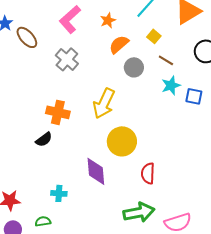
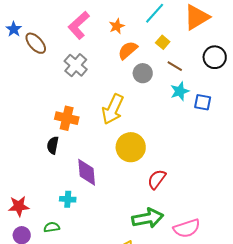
black semicircle: (44, 139) -> (53, 145), turned 138
purple diamond: (96, 171) -> (87, 172), moved
red semicircle: (148, 173) -> (157, 179), turned 35

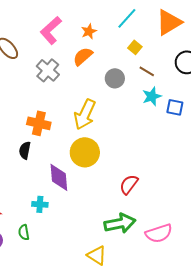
orange semicircle: (128, 50) -> (83, 56), moved
yellow circle: (131, 147) -> (85, 152), moved
green semicircle: (52, 227) -> (24, 232), turned -91

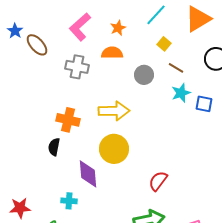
orange semicircle: (83, 56) -> (112, 53), turned 40
gray cross: (48, 70) -> (77, 67), turned -30
yellow arrow: (85, 114) -> (114, 111), turned -116

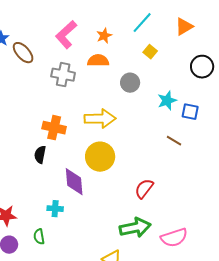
orange triangle: (198, 19) -> (184, 27), size x0.7
brown line: (176, 68) -> (174, 141), moved

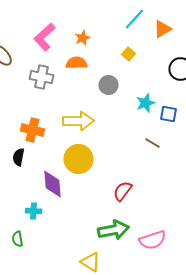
cyan line: (142, 23) -> (134, 19), moved

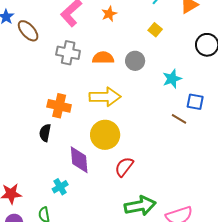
orange semicircle: (76, 63) -> (103, 58), moved
blue square: (168, 114) -> (195, 102), moved
red semicircle: (122, 191) -> (124, 167), moved
cyan cross: (34, 211) -> (60, 187), turned -35

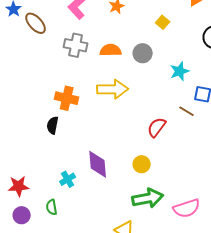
yellow circle: (105, 135) -> (142, 164), moved, size x0.6
purple diamond: (79, 160) -> (98, 164), moved
red semicircle: (124, 167) -> (157, 127), moved

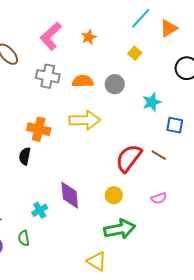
brown line: (187, 111) -> (159, 155), moved
red semicircle: (157, 127) -> (129, 158), size x1.4
pink semicircle: (187, 208) -> (159, 198), moved, size x0.6

